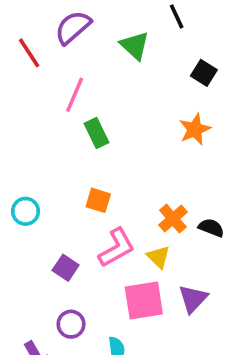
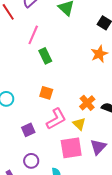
purple square: (66, 268) -> (28, 130), turned 32

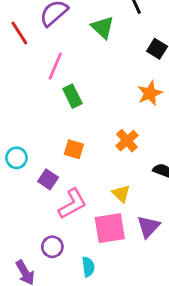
orange cross: (87, 103) -> (127, 141), moved
pink L-shape: (56, 119) -> (72, 204), moved
purple square: (28, 130) -> (48, 179), moved, turned -32

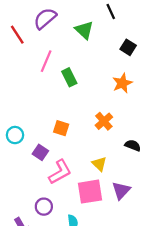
green rectangle: (72, 96) -> (69, 77), moved

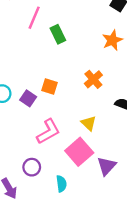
purple square: (40, 152) -> (28, 98), moved
purple triangle: (121, 190) -> (106, 166), moved
pink square: (90, 192) -> (79, 152), turned -32

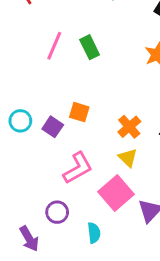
pink line: (34, 18) -> (54, 46), moved
orange cross: (93, 79) -> (129, 127), moved

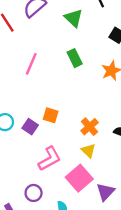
green rectangle: (90, 47) -> (75, 58), moved

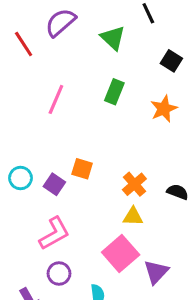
green rectangle: (75, 58) -> (114, 92), turned 48
yellow triangle: (88, 151) -> (133, 217), turned -42
pink L-shape: (50, 159) -> (54, 233), moved

